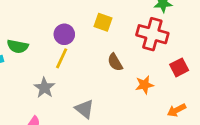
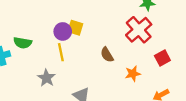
yellow square: (103, 22) -> (75, 28), moved
red cross: (152, 34) -> (139, 30), turned 35
yellow line: (62, 58) -> (61, 52), turned -36

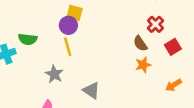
yellow square: (75, 28) -> (75, 13), moved
red cross: (139, 30) -> (155, 24), moved, size x0.6
brown semicircle: (107, 55) -> (140, 44), moved

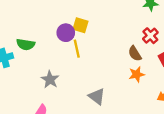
yellow square: (75, 13) -> (81, 25), moved
yellow line: (68, 47) -> (77, 49), moved
gray triangle: (91, 90) -> (97, 96), moved

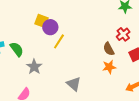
yellow square: (81, 25) -> (42, 21), moved
green semicircle: (26, 44) -> (17, 49), moved, turned -140
yellow line: (77, 49) -> (59, 41), turned 42

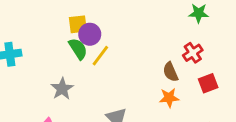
yellow square: (42, 21) -> (78, 24), turned -32
green semicircle: (17, 49) -> (78, 49), moved

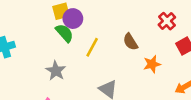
yellow line: (100, 56) -> (92, 47), moved
brown semicircle: (171, 72) -> (130, 42), moved

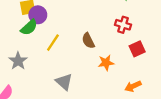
red cross: (167, 21) -> (123, 25), turned -35
green semicircle: (64, 33) -> (29, 27), turned 84

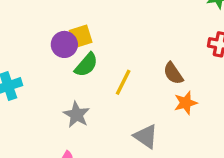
purple circle: (38, 15) -> (64, 44), moved
orange star: (106, 63) -> (186, 103), moved

